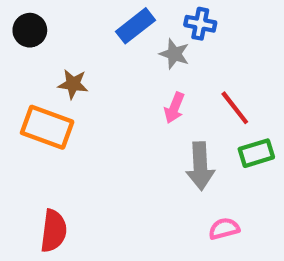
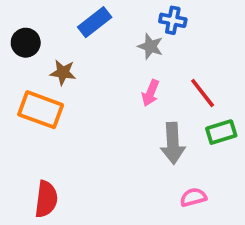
blue rectangle: (136, 26) -> (95, 22), moved
black circle: (30, 30) -> (26, 43), moved

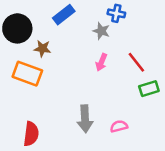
black circle: (26, 43) -> (17, 28), size x1.5
gray arrow: (173, 143) -> (85, 119), moved
pink semicircle: (193, 197) -> (119, 126), moved

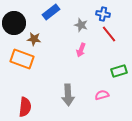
blue cross: (116, 13) -> (103, 14), moved
red line: (136, 62) -> (109, 34), moved
pink semicircle: (119, 126) -> (102, 95), moved

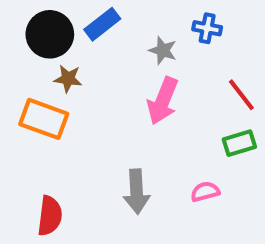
black circle: (14, 23) -> (50, 34), moved
red line: (109, 34) -> (241, 95), moved
pink arrow: (81, 50) -> (163, 101), size x1.6

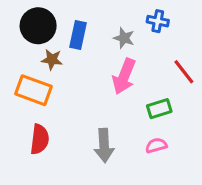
blue rectangle: (102, 24) -> (78, 35), moved, turned -40
green rectangle: (239, 143) -> (159, 109), moved
red semicircle: (50, 216) -> (40, 139), moved

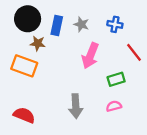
blue cross: (158, 21) -> (115, 24), moved
gray star: (124, 38) -> (81, 24), moved
red semicircle: (40, 139) -> (24, 115), moved, turned -75

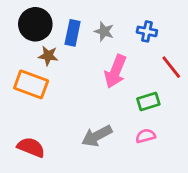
gray arrow: (76, 106) -> (97, 136), turned 65

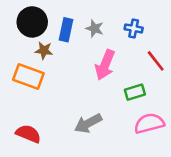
pink semicircle: (146, 136) -> (149, 123), moved, size x1.6

